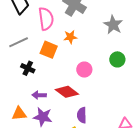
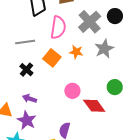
gray star: (113, 25) -> (104, 49), moved
pink circle: (84, 70) -> (72, 91), moved
red diamond: (67, 92) -> (94, 106), moved

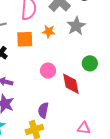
orange square: (52, 58) -> (25, 39), turned -36
red diamond: (94, 106) -> (71, 84), turned 30

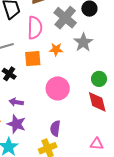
pink circle: (48, 71) -> (58, 88), size x1.5
red diamond: (71, 84) -> (97, 102), moved

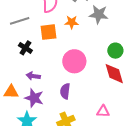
gray star: (83, 42) -> (99, 14), turned -30
purple semicircle: (55, 128) -> (65, 91), moved
pink triangle: (97, 144) -> (103, 111), moved

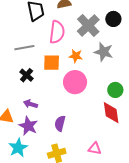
pink circle: (74, 61) -> (75, 82), moved

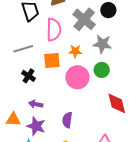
green circle: (115, 90) -> (102, 70), moved

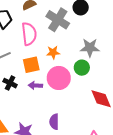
gray star: (102, 44) -> (90, 48), moved
purple arrow: (36, 104) -> (35, 85), moved

